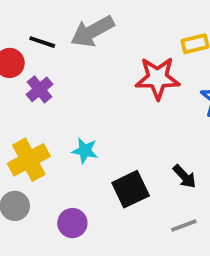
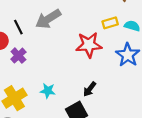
black line: (42, 42) -> (18, 27), turned 49
black arrow: (184, 176) -> (90, 89), moved, turned 84

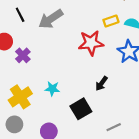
black line: (18, 27) -> (20, 15), moved
black arrow: (90, 89) -> (102, 83), moved

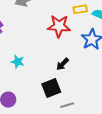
black square: (81, 109) -> (51, 88), moved

